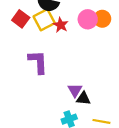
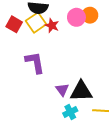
purple triangle: (75, 90) -> (62, 90), moved
black triangle: (83, 98) -> (81, 91), size x1.6

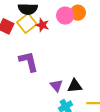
black triangle: (81, 91) -> (75, 86), size x0.7

